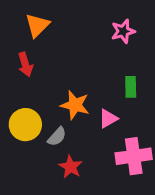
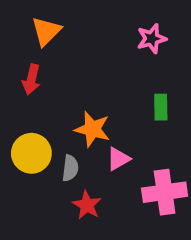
red arrow: (25, 64) -> (31, 79), turned 30
pink triangle: (108, 119) -> (118, 159), moved
gray semicircle: (57, 137) -> (70, 168), turned -35

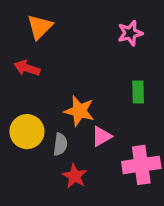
red arrow: (31, 79) -> (27, 68), turned 95

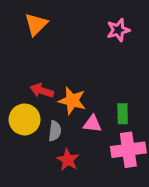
red arrow: (27, 68) -> (42, 91), moved
green rectangle: (138, 92) -> (123, 114), moved
pink triangle: (102, 136) -> (92, 124), turned 36

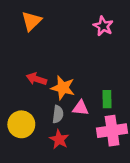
pink star: (118, 30) -> (103, 26), turned -30
yellow circle: (25, 119) -> (21, 124), moved
gray semicircle: (55, 131) -> (58, 114), moved

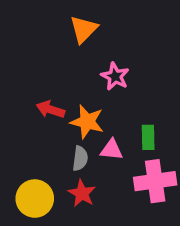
orange triangle: (31, 21) -> (84, 29), moved
pink star: (103, 26) -> (115, 76), moved
yellow circle: (21, 124) -> (35, 199), moved

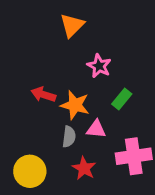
green rectangle: (148, 137) -> (122, 99), moved, turned 40
red star: (82, 193) -> (84, 168), moved

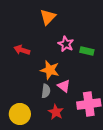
red arrow: (43, 94) -> (22, 50), moved
green rectangle: (122, 99) -> (87, 51), moved, turned 64
pink triangle: (96, 129) -> (64, 86), turned 32

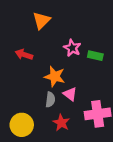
orange triangle: (48, 17) -> (41, 20), moved

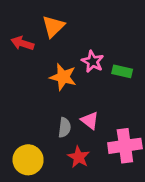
red arrow: (24, 55) -> (22, 43), moved
orange star: (55, 76) -> (63, 77), moved

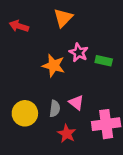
orange triangle: (53, 26) -> (63, 18), moved
red arrow: (22, 43) -> (19, 26), moved
yellow circle: (28, 160) -> (25, 113), moved

